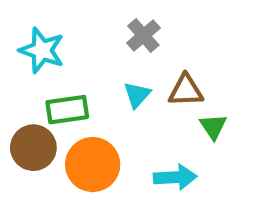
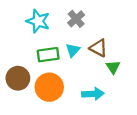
cyan star: (42, 50) -> (38, 21), moved
brown triangle: (186, 91) -> (99, 48), turned 30
green rectangle: (67, 110) -> (48, 55), moved

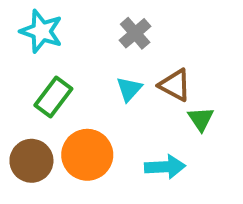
cyan star: (38, 21) -> (41, 31), moved
green rectangle: (48, 55) -> (53, 97), moved, turned -45
brown circle: (18, 78) -> (31, 161), moved

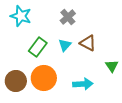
green rectangle: (53, 97) -> (38, 47), moved
green triangle: (201, 119) -> (112, 66), moved

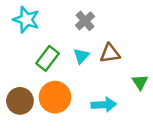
brown triangle: (88, 43) -> (110, 53), turned -36

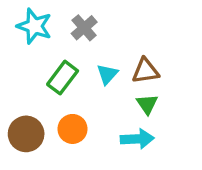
gray cross: (85, 21) -> (84, 28), moved
green triangle: (140, 82) -> (147, 104), moved
orange circle: (55, 97) -> (72, 129), size x0.7

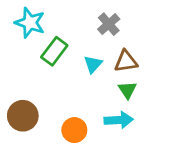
gray cross: (84, 28) -> (109, 24), moved
green rectangle: (63, 78) -> (54, 51), moved
orange circle: (72, 129) -> (74, 130), moved

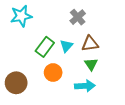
cyan star: (30, 23) -> (21, 16), turned -30
green rectangle: (54, 51) -> (45, 47), moved
orange circle: (74, 130) -> (53, 73), moved

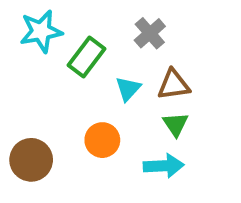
green rectangle: (45, 47) -> (86, 57), moved

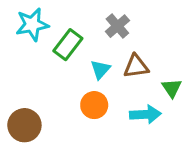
green triangle: (176, 124) -> (172, 88), moved
orange circle: (102, 140) -> (94, 105), moved
cyan arrow: (164, 166) -> (145, 114), moved

